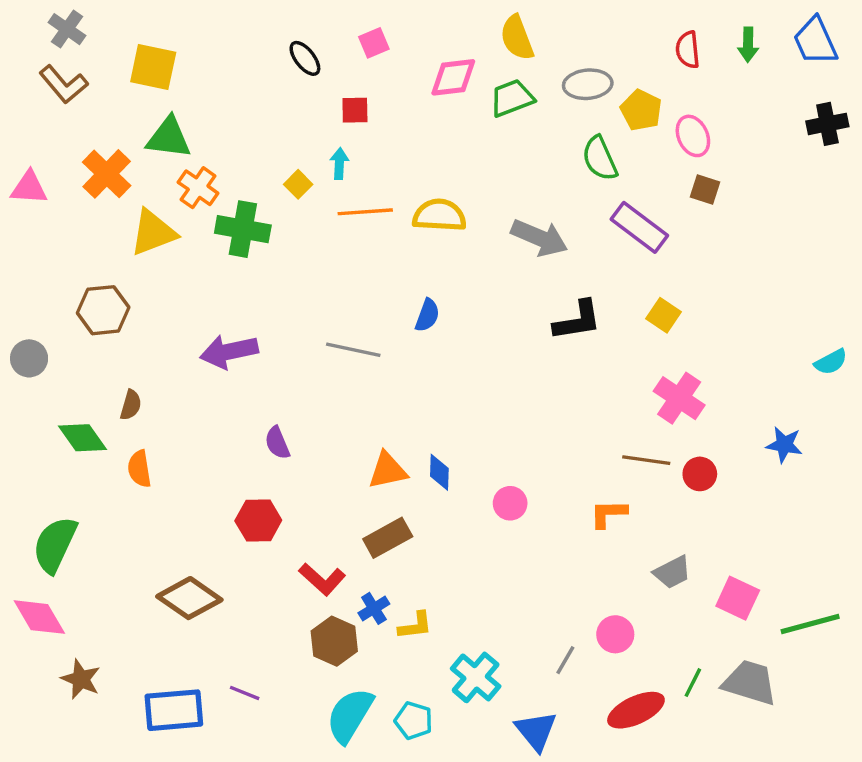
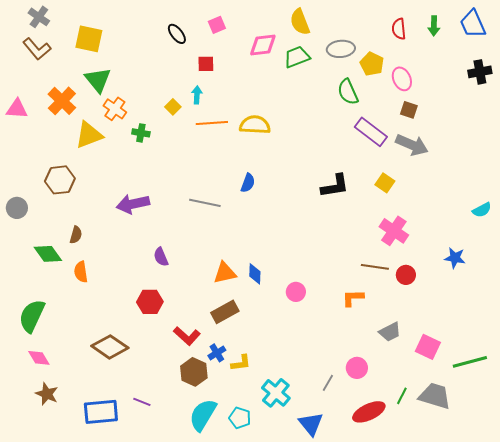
green triangle: (169, 138) -> (98, 80), turned 44
green cross: (243, 229) -> (141, 133), size x0.6
gray arrow: (539, 238) -> (412, 145), moved
pink diamond: (39, 617) -> (39, 358), moved, size x0.7

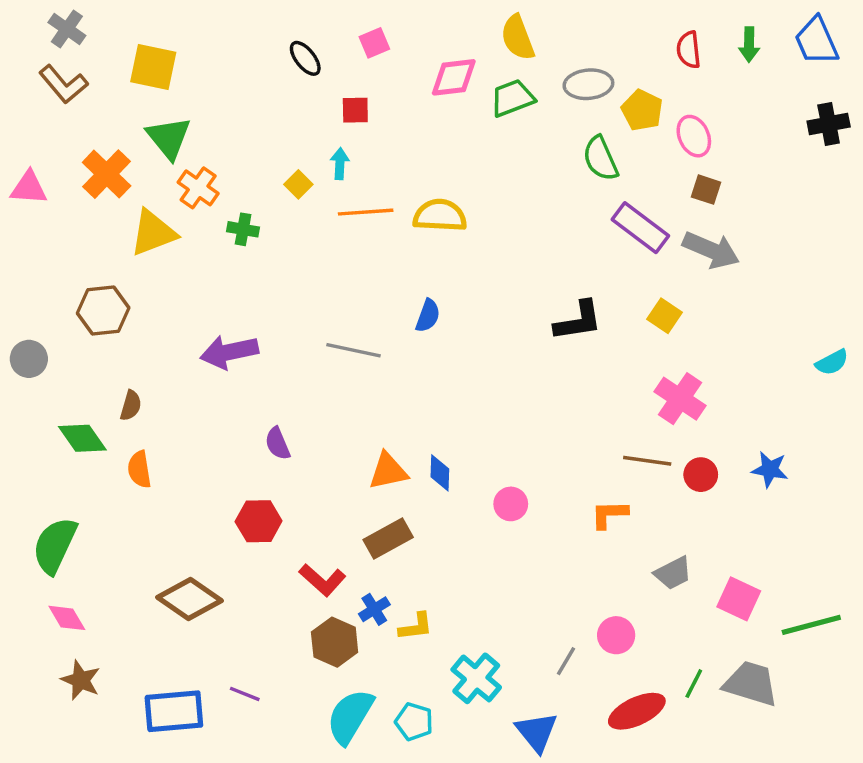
blue star: (455, 258) -> (770, 469), moved

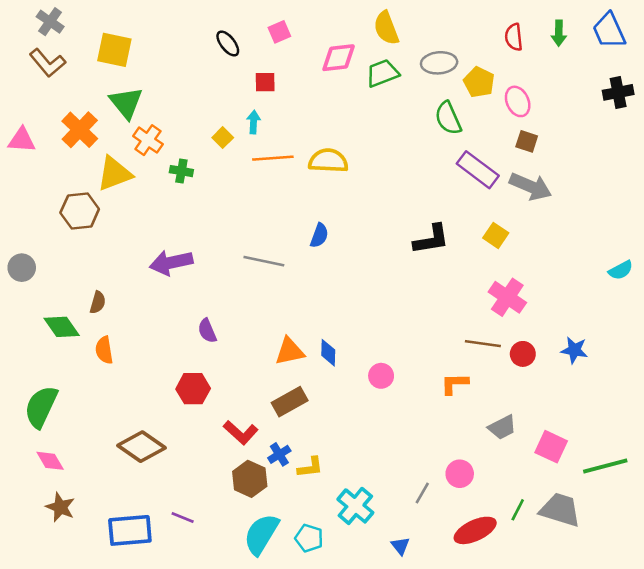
brown hexagon: (103, 311) -> (80, 211), moved
blue triangle: (537, 732) -> (400, 546), size x0.6

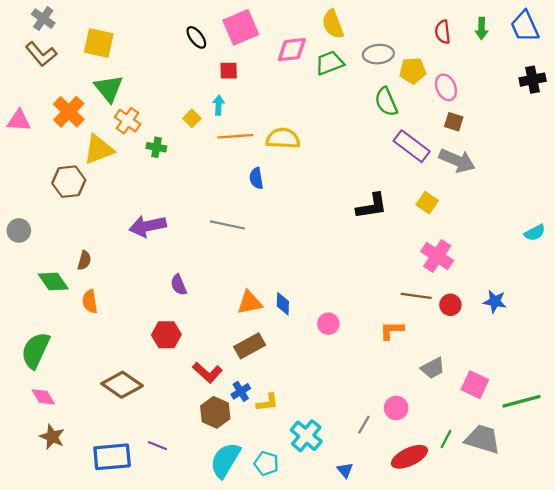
pink square: (279, 32) -> (241, 27), size x1.8
yellow pentagon: (479, 82) -> (413, 71), turned -30
blue semicircle: (319, 235) -> (256, 178), moved, turned 150

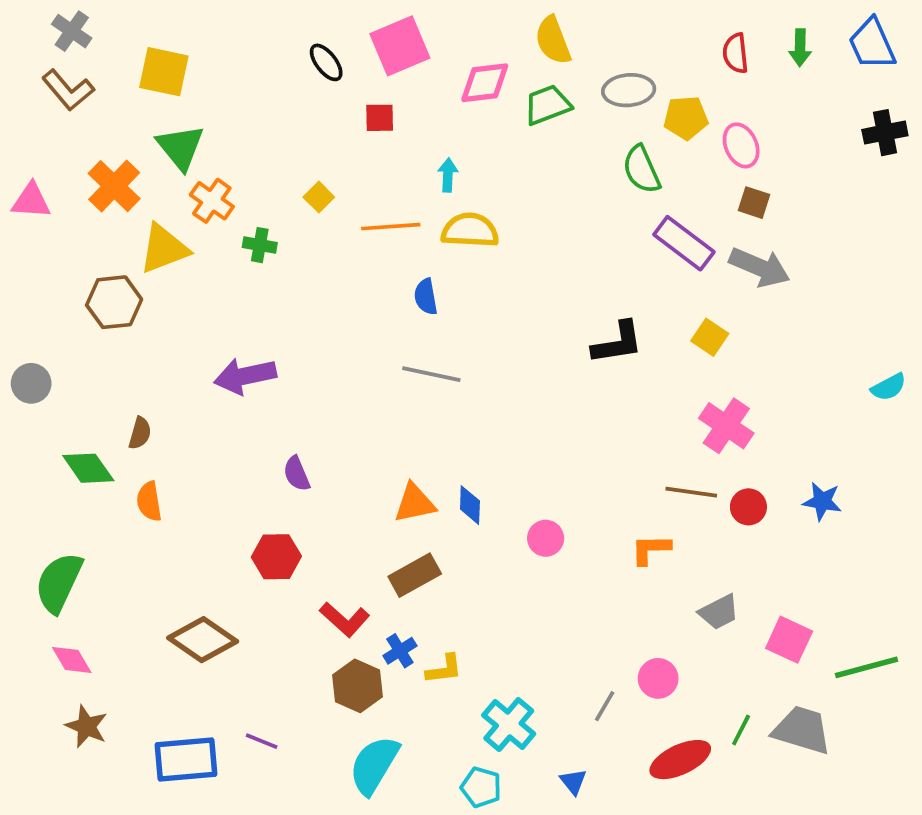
cyan arrow: (219, 105) -> (448, 175), moved
gray line: (227, 225) -> (431, 374), moved
cyan pentagon: (266, 463) -> (481, 787), moved

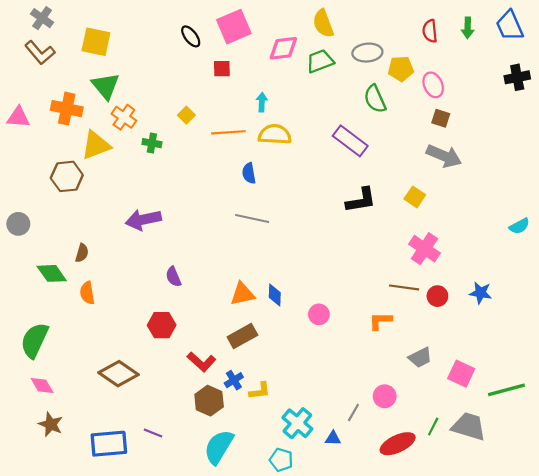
orange cross: (114, 186) -> (67, 109), turned -32
purple rectangle: (684, 243) -> (350, 141), moved
blue triangle: (573, 782) -> (333, 438), moved, turned -49

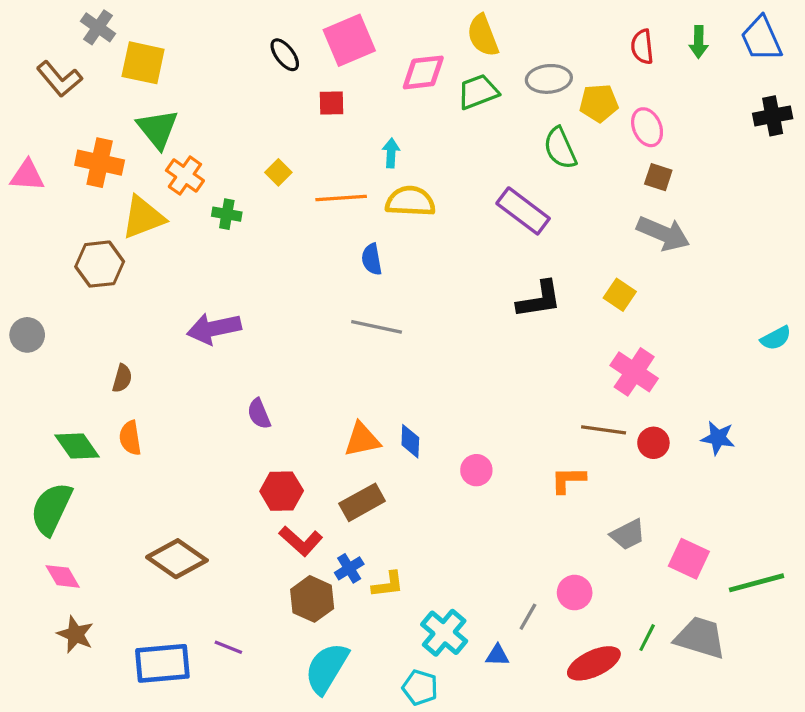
gray cross: (42, 18) -> (98, 27), moved
green diamond: (52, 273) -> (77, 446), moved
red hexagon: (162, 325) -> (282, 491), moved

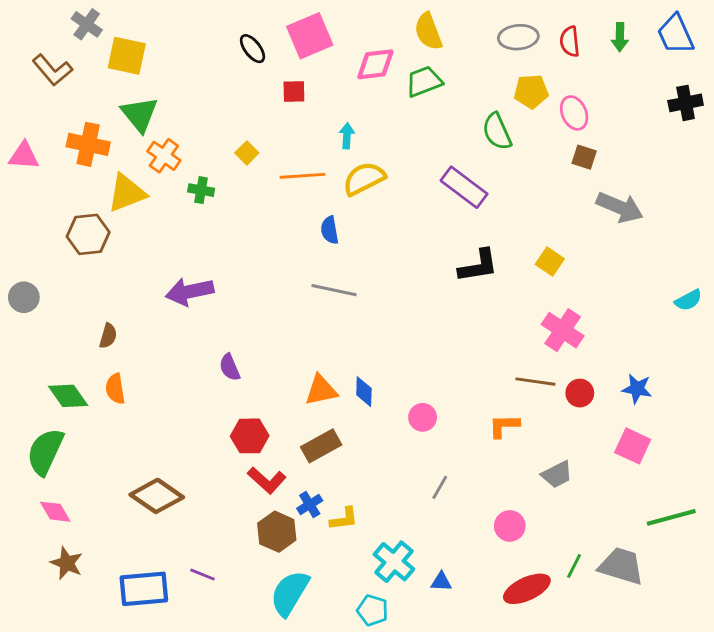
gray ellipse: (549, 79) -> (518, 37), moved
yellow semicircle: (410, 201) -> (364, 179), turned -30
gray arrow: (663, 233) -> (620, 207), moved
pink square: (689, 559) -> (633, 446), moved
gray line: (528, 617) -> (440, 487), moved

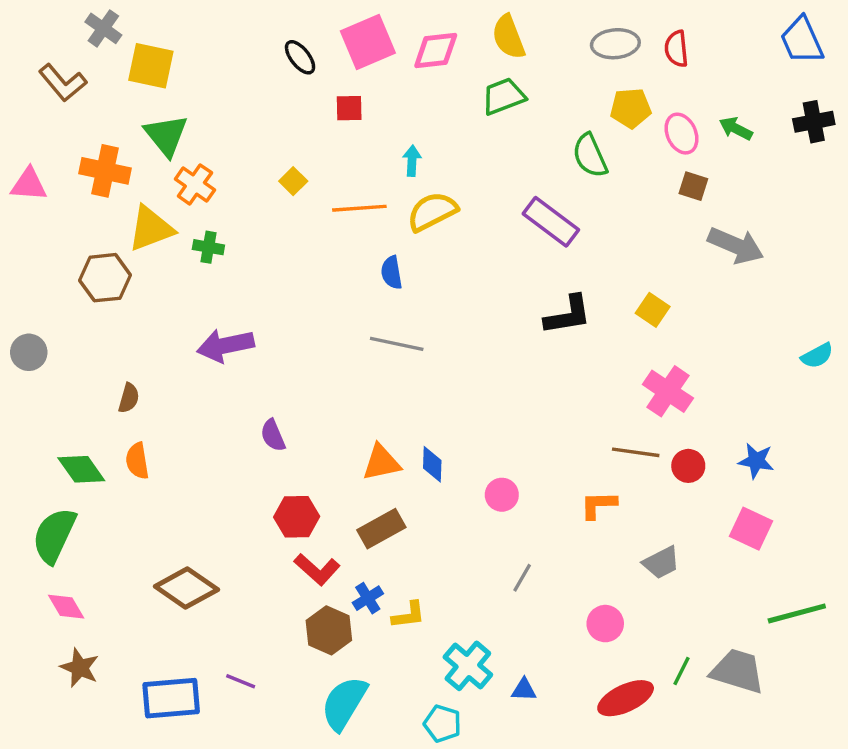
green arrow: (620, 37) -> (736, 128), moved, turned 116
pink diamond: (375, 64) -> (436, 50), moved
green cross: (201, 190) -> (208, 247), moved

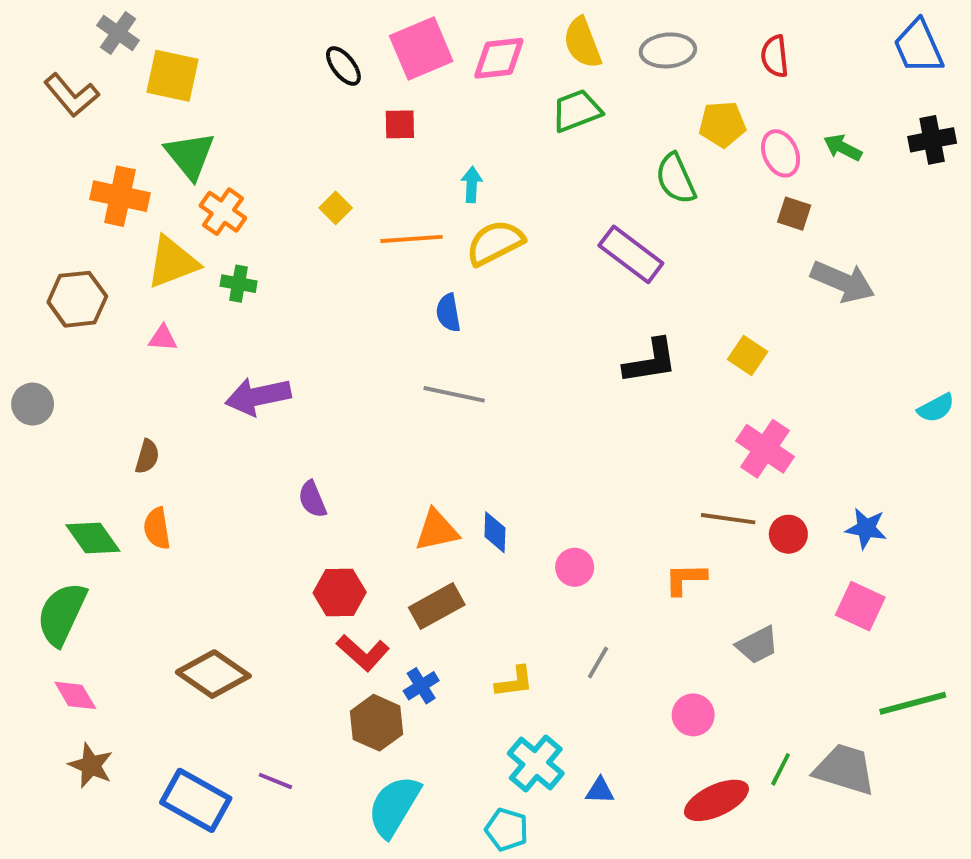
gray ellipse: (615, 44) -> (668, 50), moved
pink triangle: (29, 184) -> (163, 338), moved, size x0.7
brown hexagon: (105, 278) -> (77, 299), moved
yellow L-shape: (409, 615) -> (514, 682), moved
blue rectangle: (171, 698) -> (196, 800), turned 34

